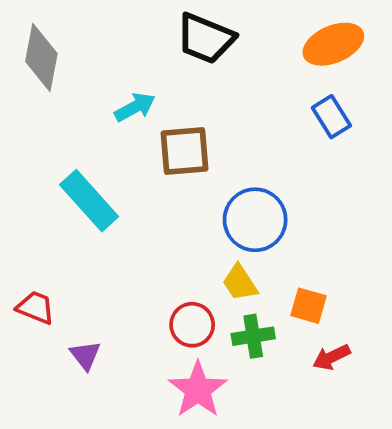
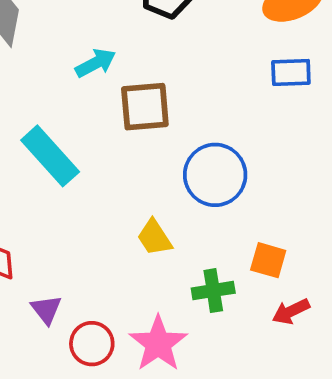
blue rectangle: (331, 117) -> (291, 72), turned -60
yellow trapezoid: (240, 283) -> (154, 237), moved
red circle: (192, 325) -> (92, 344), moved

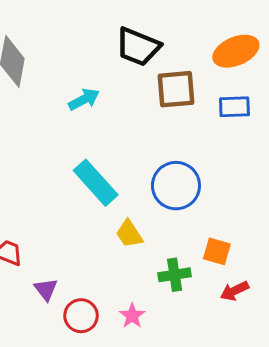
brown square: (145, 107) -> (176, 89), moved
cyan rectangle: (50, 156) -> (96, 183), moved
pink star: (158, 344) -> (132, 316), size x0.6

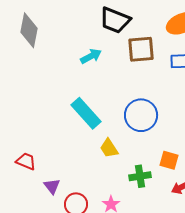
cyan arrow: (84, 99) -> (91, 56), moved

